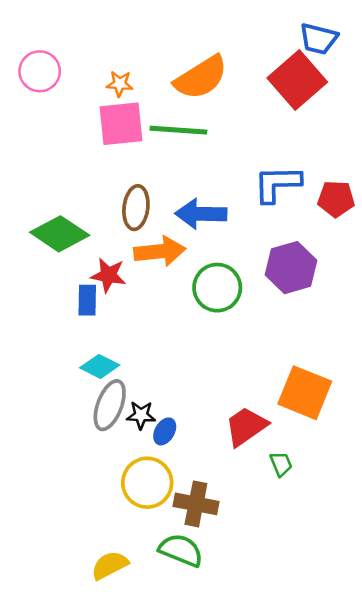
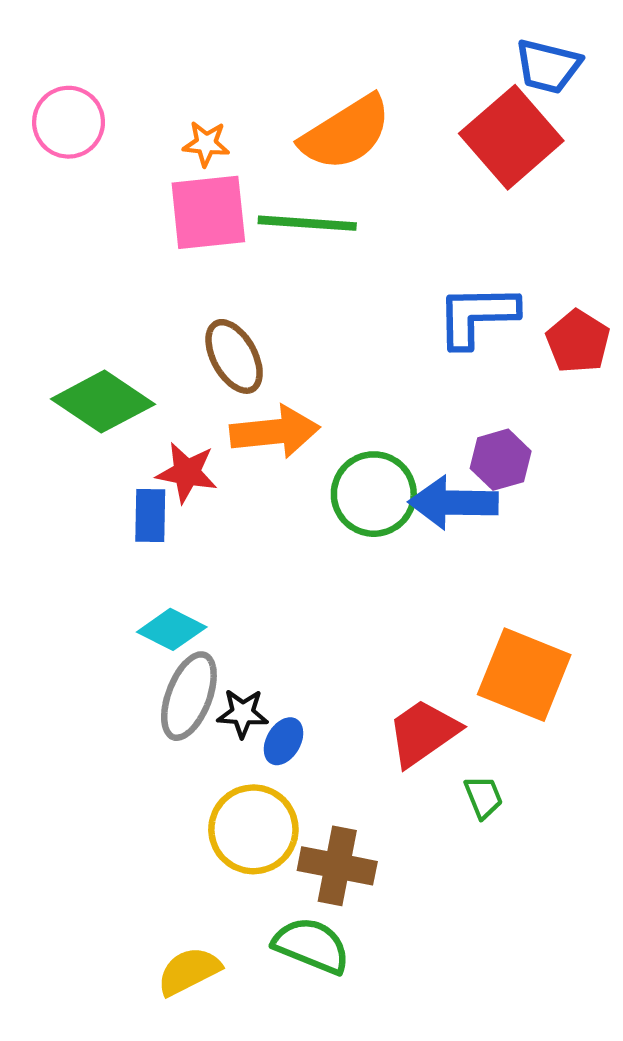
red pentagon: (336, 199) -> (578, 341), turned 30
brown ellipse: (136, 208) -> (234, 356), turned -36
blue arrow: (201, 214) -> (453, 503), moved
purple hexagon: (291, 268) -> (501, 460), size x0.7

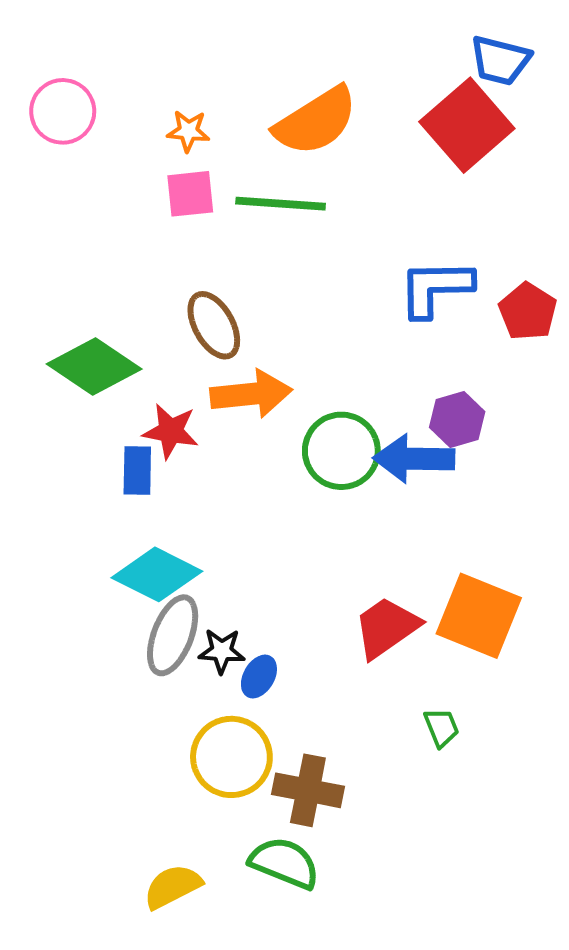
pink square: (208, 212) -> (190, 194), size x0.7
cyan diamond: (172, 629) -> (157, 574), size x1.4
red trapezoid: (423, 733) -> (386, 627), moved

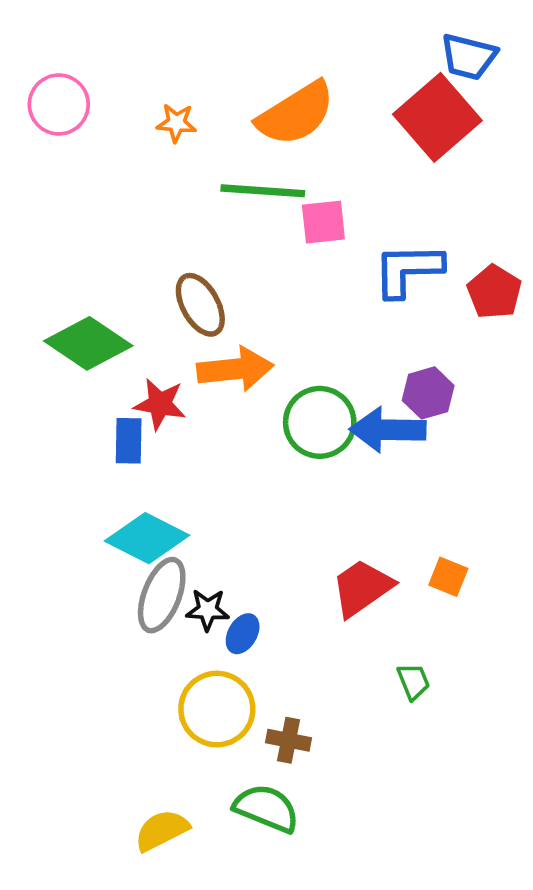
pink square: (190, 194) -> (323, 222), moved
orange square: (479, 616) -> (448, 577), size x0.5
brown cross: (308, 790) -> (288, 740), size x0.7

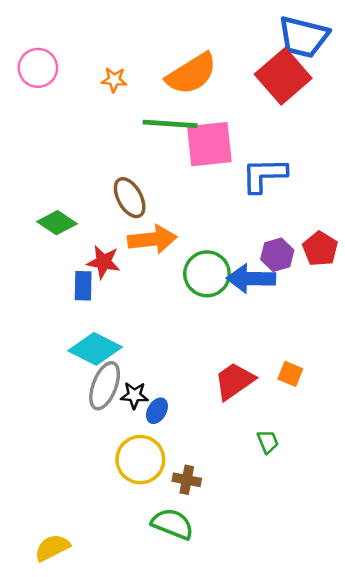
blue trapezoid: (469, 57) -> (303, 37), size x1.4
pink square: (323, 222) -> (209, 144), size x1.6
red pentagon: (494, 292) -> (320, 249), moved
green diamond: (88, 343) -> (57, 223), size x0.7
yellow semicircle: (162, 830) -> (52, 548), moved

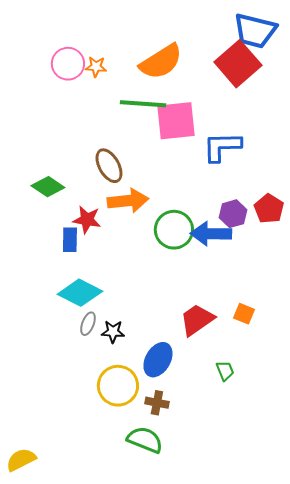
pink circle: (38, 68) -> (68, 64), moved
gray ellipse: (105, 386) -> (88, 324), size x0.6
blue ellipse: (157, 411) -> (158, 360), moved, size x1.6
yellow semicircle: (52, 548) -> (21, 460), moved

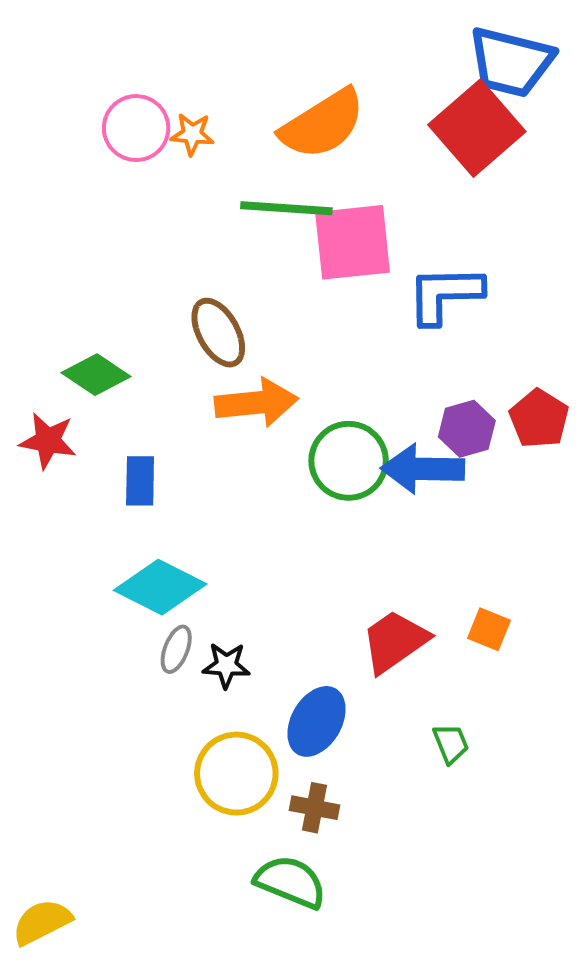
red star: (87, 220) -> (48, 441), moved

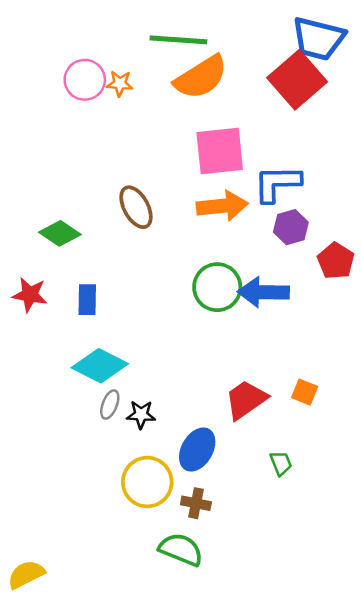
green line: (286, 208) -> (178, 40), moved
orange arrow: (256, 403) -> (222, 206), moved
purple hexagon: (467, 429) -> (291, 227), moved
red star: (48, 441) -> (30, 295), moved

